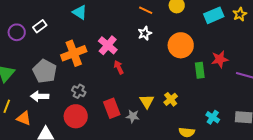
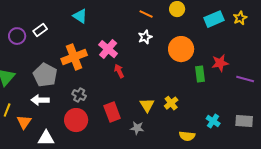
gray star: (133, 116) -> (137, 128), moved
orange triangle: (24, 118) -> (24, 122), turned 42

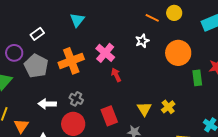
orange line: (146, 14) -> (152, 18), moved
cyan triangle: (80, 16) -> (77, 20), turned 35
purple circle: (17, 36) -> (14, 53), moved
gray pentagon: (45, 75) -> (36, 66), moved
white arrow: (40, 100) -> (47, 104), moved

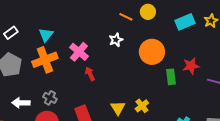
cyan triangle: (77, 20) -> (46, 35), moved

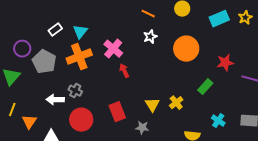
orange line: (126, 17) -> (148, 14), moved
white rectangle: (11, 33) -> (55, 30), moved
green rectangle: (171, 77) -> (205, 87), moved, turned 49
gray cross: (50, 98) -> (75, 91), moved

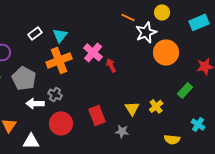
white star: (150, 37) -> (146, 32), moved, size x1.5
gray pentagon: (44, 62) -> (24, 78), moved
red arrow: (124, 71) -> (111, 65), moved

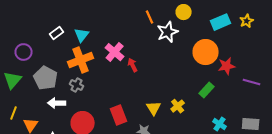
orange line: (128, 17) -> (150, 17), turned 40
orange circle: (166, 52) -> (206, 52), moved
gray cross: (55, 94) -> (77, 85), moved

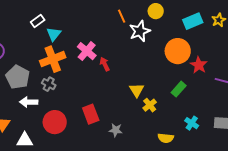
white rectangle: (57, 33) -> (38, 21), moved
red star: (227, 66) -> (199, 65), turned -30
yellow triangle: (154, 108) -> (137, 90), moved

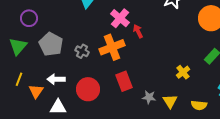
orange cross: (53, 59) -> (112, 47), moved
yellow triangle: (137, 90) -> (170, 101), moved
white arrow: (29, 102) -> (56, 79), moved

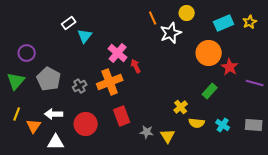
gray cross: (82, 51) -> (80, 86), turned 32
yellow semicircle: (199, 105) -> (197, 123), moved

